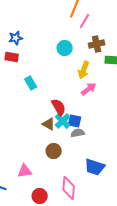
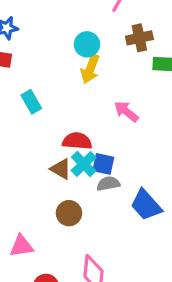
yellow arrow: (84, 70) -> (90, 69), moved
pink arrow: (89, 89) -> (126, 112), turned -105
red semicircle: (59, 107) -> (77, 141), turned -54
blue trapezoid: (95, 167) -> (146, 205), moved, turned 30

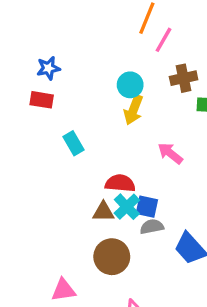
brown triangle: (61, 169) -> (103, 212), turned -30
brown circle: (69, 213) -> (112, 257), size x1.4

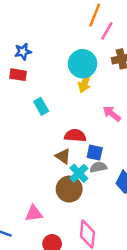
cyan circle: (130, 85) -> (83, 64), size x1.5
cyan cross: (127, 207) -> (79, 173), moved
brown triangle: (103, 212) -> (63, 156), turned 35

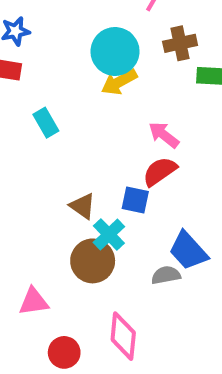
yellow arrow: (85, 82) -> (119, 82), turned 40
red semicircle: (75, 136) -> (160, 171), moved, turned -40
gray semicircle: (98, 167) -> (166, 275), moved

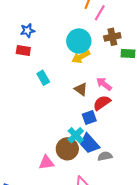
blue square: (135, 200) -> (89, 117), turned -32
brown triangle: (82, 206) -> (81, 89), moved
blue trapezoid: (188, 251) -> (89, 144), moved
pink triangle: (34, 302) -> (46, 163), moved

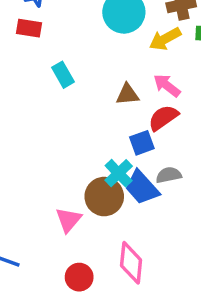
yellow arrow: (81, 57) -> (165, 39), moved
brown triangle: (81, 89) -> (127, 94), turned -40
gray semicircle: (105, 156) -> (169, 175), moved
pink triangle: (46, 163) -> (68, 220), turned -42

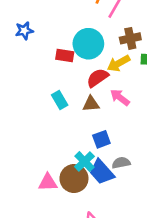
red rectangle: (29, 28) -> (65, 55), moved
cyan rectangle: (63, 75) -> (60, 100), moved
red semicircle: (163, 118) -> (98, 78), moved
pink triangle: (68, 220) -> (48, 182), moved, turned 48

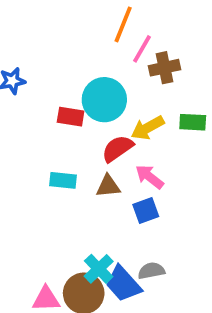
brown cross: (130, 38) -> (165, 68), moved
cyan rectangle: (60, 100) -> (63, 180), turned -54
blue square: (101, 139) -> (146, 211), moved

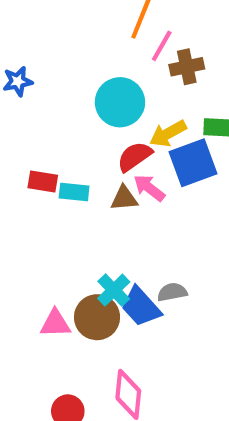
red rectangle: (71, 117) -> (43, 182), moved
pink arrow: (149, 177) -> (149, 188), moved
blue square: (146, 211) -> (193, 163), moved, size x1.6

